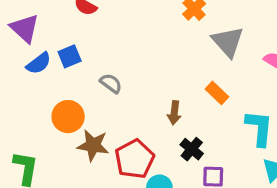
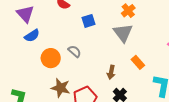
gray triangle: (228, 42) -> (123, 33), moved
blue square: (70, 56) -> (89, 21), moved
orange circle: (68, 117) -> (51, 58), moved

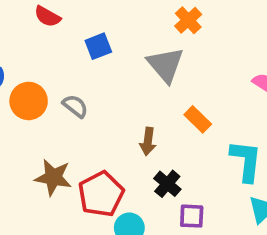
orange cross: (128, 11) -> (188, 20), moved
orange circle: (51, 58) -> (29, 101), moved

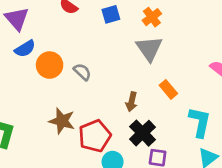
orange cross: (188, 20) -> (152, 17), moved
blue square: (98, 46) -> (111, 14), moved
black cross: (167, 184) -> (143, 133), size x1.4

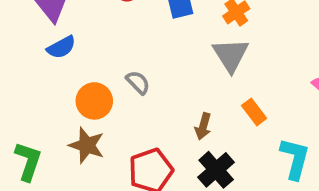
orange circle: (50, 65) -> (94, 101), moved
brown star: (62, 121) -> (87, 145), moved

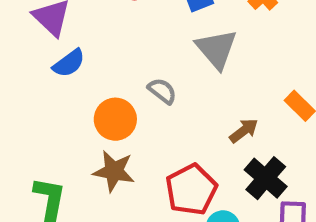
gray triangle: (231, 55) -> (217, 49), moved
brown arrow: (203, 126) -> (244, 131), turned -135

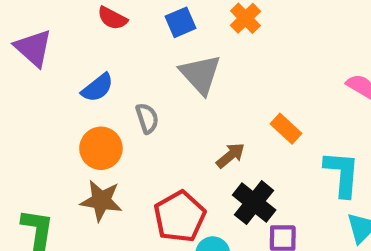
blue semicircle: (69, 63) -> (97, 88), moved
gray semicircle: (162, 91) -> (147, 118), turned 36

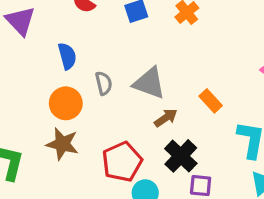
gray triangle: (200, 74) -> (149, 83), moved, turned -33
blue semicircle: (97, 88) -> (67, 56), turned -72

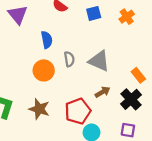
brown arrow: (166, 118) -> (103, 92), moved
brown star: (62, 144) -> (39, 109), moved
black cross: (181, 156) -> (131, 99), moved

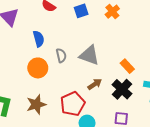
brown star: (39, 109) -> (36, 104), turned -30

